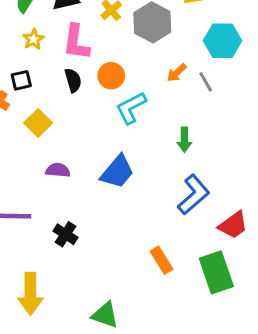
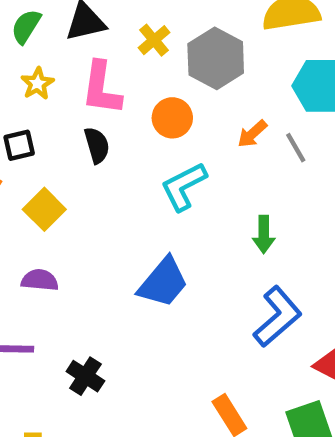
orange circle: (111, 76) -> (172, 118), moved
purple semicircle: (58, 170) -> (40, 280), moved

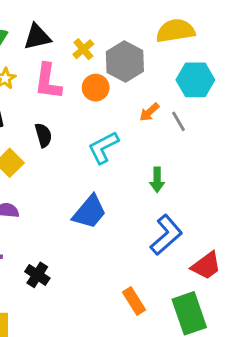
orange circle: (172, 118) -> (96, 88), moved
black semicircle: (97, 145) -> (43, 135), moved

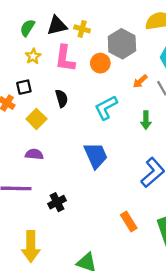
yellow cross: (83, 49) -> (82, 29), moved, turned -35
green arrow: (157, 180) -> (146, 120), moved
blue trapezoid: (89, 212) -> (96, 155), turned -64
black cross: (37, 275) -> (57, 202), turned 30

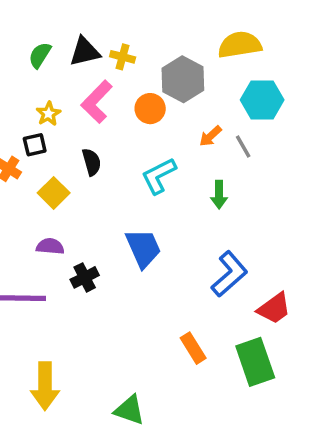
yellow star: (33, 56) -> (48, 114), moved
pink L-shape: (65, 59) -> (97, 102), turned 36
black cross: (57, 202) -> (85, 277), moved

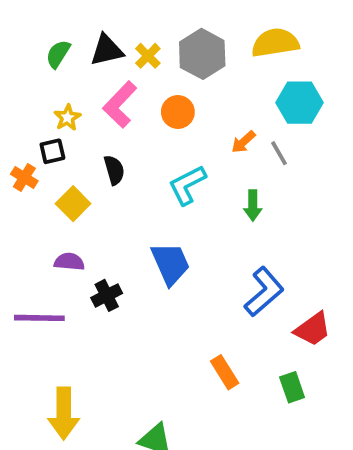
yellow cross: (123, 57) -> (148, 56), turned 30
gray hexagon: (183, 79) -> (202, 54), moved
green rectangle: (255, 362) -> (292, 387), size x0.6

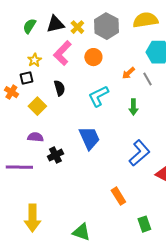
green rectangle: (292, 387) -> (144, 224), moved

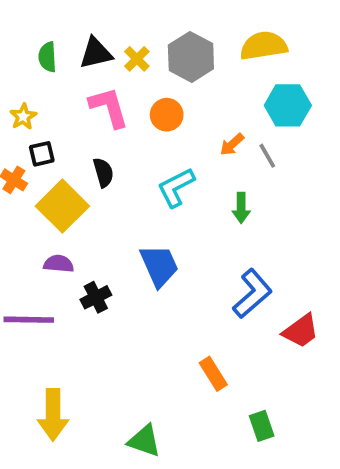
green semicircle: (29, 26) -> (47, 57), turned -35
pink L-shape: (62, 53) -> (109, 107), turned 120
yellow star: (34, 60) -> (23, 117), moved
yellow square: (37, 106) -> (62, 206), size x1.5

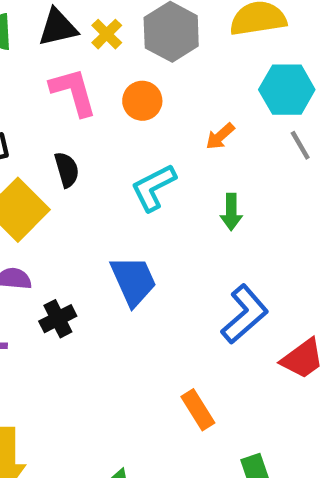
gray line: (267, 156) -> (300, 145), moved

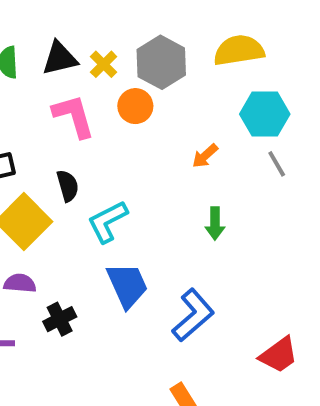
orange circle: (142, 101) -> (135, 106), moved
cyan L-shape: (153, 187) -> (107, 222), moved
blue L-shape: (245, 314) -> (193, 315), moved

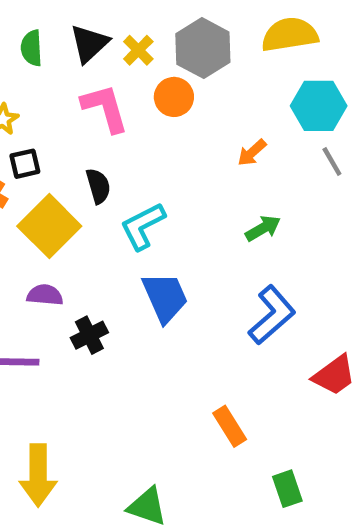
black triangle: (60, 58) -> (89, 44), turned -30
green arrow: (215, 224) -> (263, 228), turned -120
blue L-shape: (193, 315) -> (272, 315), moved

